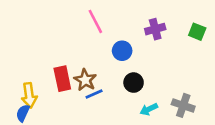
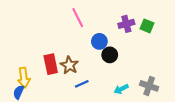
green square: (197, 32) -> (147, 26), moved
black circle: (134, 83) -> (110, 55), moved
blue line: (94, 94) -> (82, 84), moved

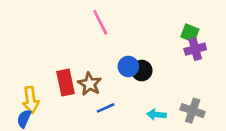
purple cross: (126, 24) -> (195, 49), moved
blue circle: (99, 41) -> (128, 66), moved
cyan arrow: (121, 89) -> (156, 115), turned 32

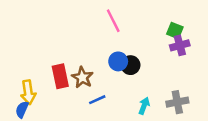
pink line: (100, 22) -> (113, 21), moved
gray cross: (193, 111) -> (177, 102), turned -30
cyan arrow: (156, 115) -> (144, 106), turned 105

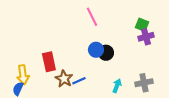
brown star: (82, 77) -> (64, 79), moved

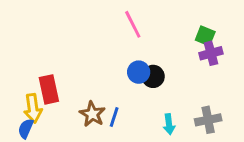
red rectangle: (49, 62) -> (49, 89), moved
blue line: (79, 81) -> (114, 117), turned -48
cyan arrow: (117, 86) -> (169, 124), turned 152

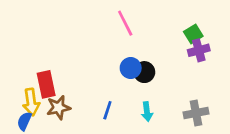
green square: (205, 36) -> (193, 34), turned 36
brown star: (92, 114) -> (58, 108), moved, turned 30
cyan arrow: (169, 124) -> (147, 112), moved

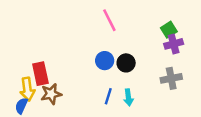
blue circle: (131, 68) -> (105, 61), moved
blue line: (107, 110) -> (108, 96), moved
gray cross: (196, 113) -> (171, 78), moved

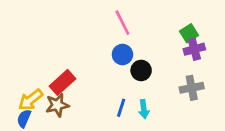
blue circle: (105, 61) -> (122, 55), moved
red rectangle: (40, 74) -> (63, 82), moved, turned 60
yellow arrow: (27, 89) -> (31, 100), turned 60

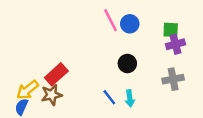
green square: (189, 33) -> (171, 30), turned 35
blue circle: (122, 55) -> (130, 24), moved
blue line: (121, 108) -> (109, 97), turned -56

